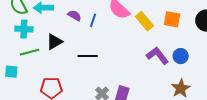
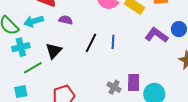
blue line: (93, 20) -> (113, 42), moved
black line: (88, 56) -> (91, 43), moved, turned -48

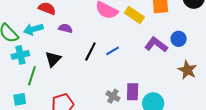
blue line: (113, 42) -> (113, 51), turned 56
green line: (33, 68) -> (32, 76), turned -42

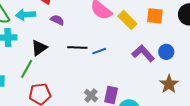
black line: (90, 52) -> (77, 48), turned 54
green line: (32, 76) -> (27, 69), moved

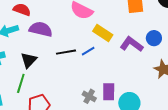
purple semicircle: (57, 20) -> (41, 29), size x1.6
yellow rectangle: (127, 20) -> (103, 33), moved

